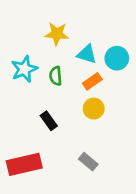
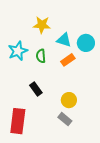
yellow circle: (94, 109) -> (69, 100), moved
red rectangle: (24, 164) -> (18, 121), turned -70

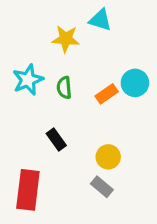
cyan triangle: (64, 40) -> (100, 20), moved
cyan circle: (86, 43) -> (135, 83), moved

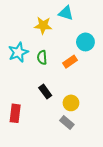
cyan circle: (135, 83) -> (85, 42), moved
black rectangle: (56, 140) -> (45, 92), moved
red rectangle: (28, 190) -> (15, 113), moved, size x0.7

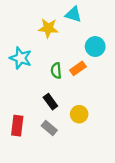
cyan star: (18, 52) -> (21, 58), turned -30
green semicircle: (42, 57) -> (56, 71), moved
gray rectangle: (67, 123) -> (49, 128), moved

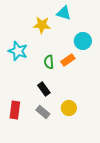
yellow circle: (79, 114) -> (69, 108), moved

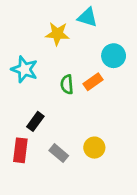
black rectangle: (44, 89) -> (35, 121), moved, turned 72

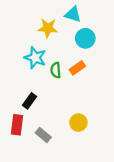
cyan circle: (114, 56) -> (85, 38), moved
cyan star: (24, 69) -> (35, 58), moved
gray rectangle: (59, 153) -> (43, 135), moved

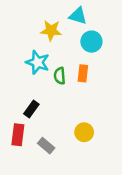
orange rectangle: (77, 68) -> (83, 73), turned -49

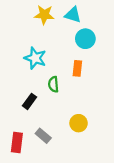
yellow star: (51, 31) -> (44, 15), moved
green semicircle: (60, 76) -> (53, 84), moved
red rectangle: (18, 135) -> (17, 143), moved

